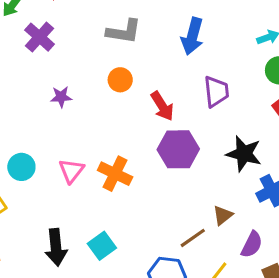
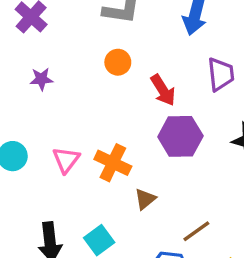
purple star: (61, 97) -> (41, 79), moved
brown triangle: (223, 215) -> (145, 199), moved

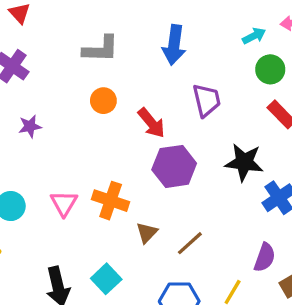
brown line: (196, 231) -> (190, 243), moved

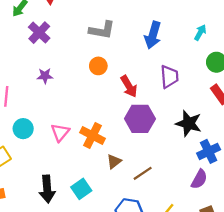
cyan arrow: (254, 36) -> (200, 32), moved, turned -42
purple semicircle: (265, 257) -> (199, 179), moved

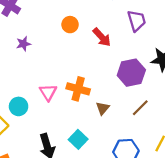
purple hexagon: (140, 119) -> (131, 73), moved
cyan circle: (23, 129) -> (19, 106), moved
brown line: (143, 173) -> (140, 108), moved

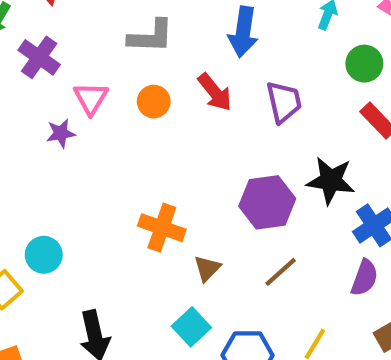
red arrow: (102, 37) -> (215, 92), moved
pink triangle: (48, 92) -> (91, 98), moved
cyan square: (78, 139) -> (191, 327), moved

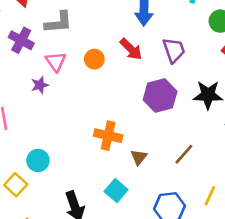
gray L-shape: (151, 36) -> (58, 22), moved
purple hexagon: (267, 202) -> (160, 96), moved
cyan square: (191, 327) -> (116, 191), moved

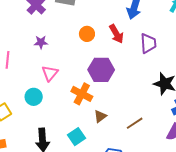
pink triangle: (56, 62) -> (50, 73), moved
purple hexagon: (160, 96) -> (101, 70), moved
cyan circle: (38, 160) -> (34, 97), moved

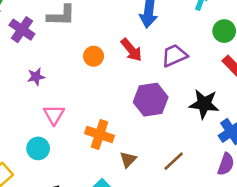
purple trapezoid: (148, 43) -> (174, 55), turned -100
purple hexagon: (101, 70) -> (151, 100), moved

